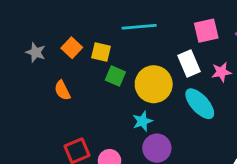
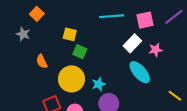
cyan line: (139, 27) -> (112, 16), moved
orange square: (72, 48) -> (37, 14), moved
white rectangle: (189, 64) -> (132, 43), turned 66
yellow circle: (154, 84) -> (71, 79), moved

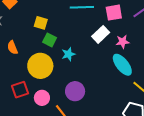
cyan ellipse: (140, 72) -> (122, 65), moved
cyan star: (99, 84) -> (68, 54), moved

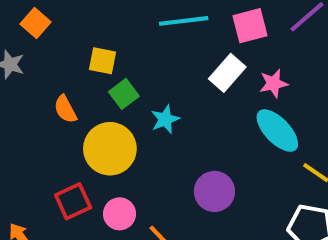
green square: (50, 40) -> (124, 94), turned 32
orange semicircle: (12, 48) -> (65, 109), moved
purple circle: (75, 91) -> (214, 191), moved

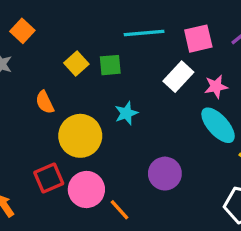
yellow square: (103, 61) -> (76, 63), turned 35
green square: (124, 94) -> (110, 65), moved, turned 30
pink circle: (119, 214) -> (86, 189), size x1.4

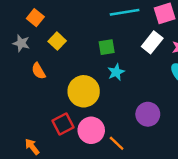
yellow square: (76, 63) -> (57, 41), moved
green square: (110, 65) -> (107, 47), moved
orange semicircle: (45, 102) -> (39, 71), moved

